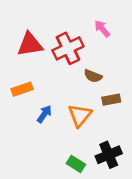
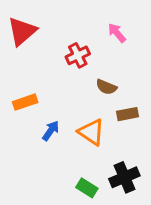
red triangle: (30, 44) -> (22, 31), moved, turned -32
red cross: (68, 48) -> (78, 55), size x0.7
orange triangle: (80, 115) -> (91, 132), turned -35

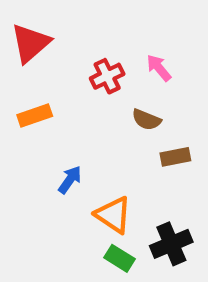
pink arrow: (117, 33) -> (159, 68), moved
orange rectangle: (25, 102) -> (35, 116), moved
orange triangle: (91, 132) -> (113, 215), moved

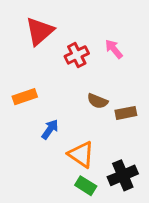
red triangle: (31, 43) -> (40, 31), moved
orange rectangle: (35, 116) -> (25, 97), moved
brown semicircle: (146, 120) -> (98, 101), moved

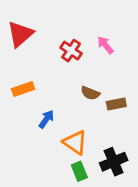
red triangle: (40, 31) -> (20, 34), moved
red cross: (77, 55) -> (71, 51), turned -30
green rectangle: (86, 186) -> (79, 171), turned 36

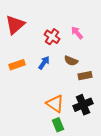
brown semicircle: (90, 93) -> (71, 61), moved
blue arrow: (46, 119) -> (44, 63), moved
black cross: (114, 162) -> (83, 105), moved

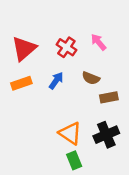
red triangle: (15, 25) -> (24, 49), moved

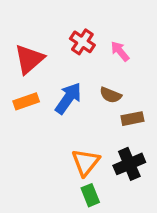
red cross: (66, 47) -> (82, 42), moved
blue arrow: (56, 81) -> (68, 98), size x1.5
orange triangle: (70, 133) -> (86, 162), turned 35

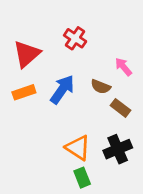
pink arrow: (120, 51) -> (123, 67), moved
brown rectangle: (132, 119) -> (121, 108), turned 48
orange triangle: (86, 162) -> (78, 148), turned -36

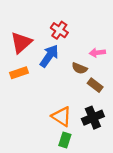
pink arrow: (123, 67) -> (97, 53), turned -56
blue arrow: (62, 89) -> (49, 56), moved
green rectangle: (82, 178) -> (65, 140), turned 40

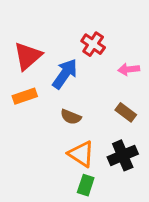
red cross: (59, 30) -> (93, 44), moved
brown semicircle: (79, 68) -> (71, 117), moved

